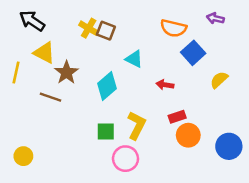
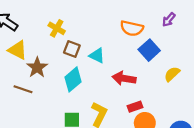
purple arrow: (215, 18) -> (169, 20), turned -64
brown square: (106, 31) -> (72, 49), moved
red arrow: (165, 85) -> (124, 78), size x1.5

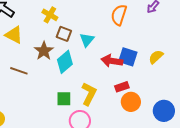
orange semicircle: (132, 28) -> (119, 15), turned 95
blue square: (149, 50) -> (128, 57), moved, turned -30
cyan triangle: (97, 55) -> (87, 40), turned 42
brown star: (37, 67) -> (44, 51), moved

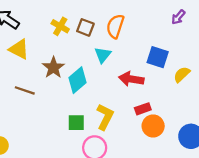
orange semicircle: (119, 15) -> (115, 26), moved
brown square: (64, 34) -> (85, 27), moved
blue square: (128, 57) -> (158, 57), moved

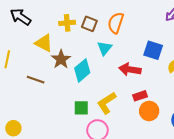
yellow cross: (60, 26) -> (67, 23), turned -35
yellow triangle: (19, 49) -> (44, 43), moved
yellow L-shape: (105, 117) -> (107, 103), turned -150

